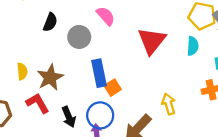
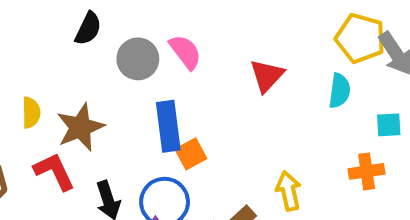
pink semicircle: (106, 16) -> (185, 52), moved
red triangle: (152, 41) -> (267, 76), size x0.7

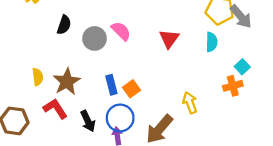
cyan square: (389, 125) -> (242, 67), moved, turned -32
blue rectangle: (168, 126) -> (111, 85), moved, size x0.7

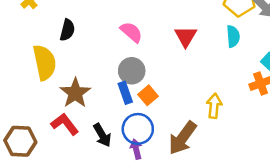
gray circle: (95, 38) -> (132, 71), moved
yellow semicircle: (38, 77) -> (45, 62), moved, size x1.8
yellow arrow: (190, 103) -> (214, 106), turned 30

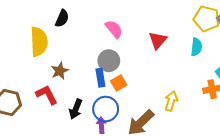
brown star: (75, 93) -> (60, 71), size x0.7
black arrow: (102, 135) -> (76, 109), turned 42

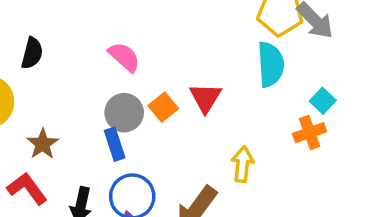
red triangle: (158, 40) -> (205, 98), moved
cyan semicircle: (196, 47) -> (271, 64), size x1.4
orange square: (119, 83) -> (163, 107), moved

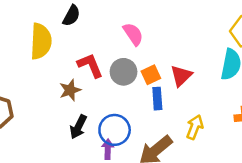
brown star: (43, 144) -> (70, 90), moved
blue rectangle: (115, 144) -> (157, 99), moved
red L-shape: (27, 189) -> (90, 65), moved

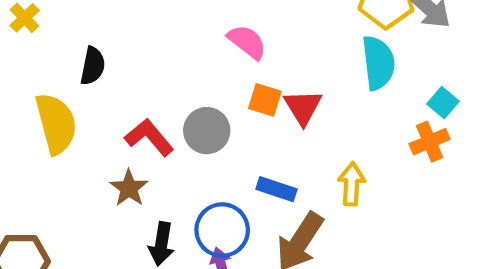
pink semicircle: (133, 34) -> (247, 42), moved
orange square: (151, 75) -> (265, 100), moved, turned -30
blue rectangle: (157, 99) -> (277, 189), moved, turned -50

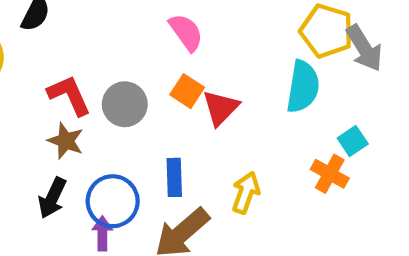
orange cross: (430, 142) -> (330, 174), turned 36
brown star: (129, 188) -> (66, 141), moved, turned -30
blue rectangle: (277, 189) -> (174, 177), turned 54

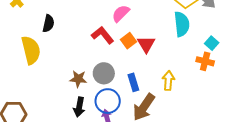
pink semicircle: (186, 32) -> (121, 13), turned -84
orange square: (187, 91) -> (129, 41), turned 35
red L-shape: (69, 95) -> (103, 35), moved
gray circle: (125, 104) -> (104, 73), moved

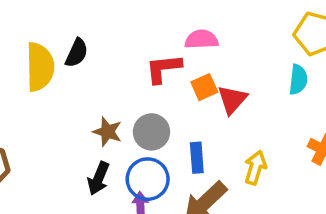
pink semicircle: (121, 13) -> (201, 39), turned 30
black semicircle: (48, 23) -> (77, 53), moved
cyan semicircle: (182, 24) -> (298, 80), size x0.7
red L-shape: (103, 35) -> (163, 69), turned -70

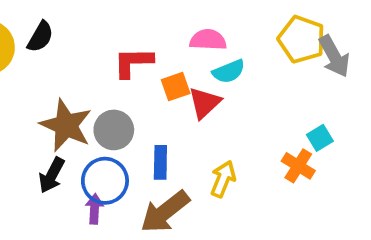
pink semicircle: (201, 39) -> (208, 40), moved
cyan semicircle: (298, 80) -> (229, 71), moved, turned 56
brown star: (107, 132) -> (66, 125), size x1.6

